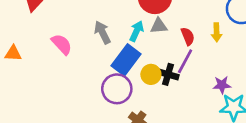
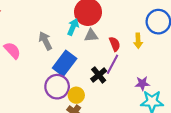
cyan arrow: (137, 31) -> (73, 27), moved
yellow circle: (151, 74) -> (76, 95), moved
black cross: (168, 74) -> (99, 75), turned 35

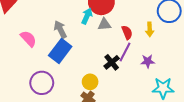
blue rectangle: (65, 63) -> (60, 51), moved
purple star: (142, 83) -> (148, 61), moved
purple circle: (57, 87) -> (42, 83), moved

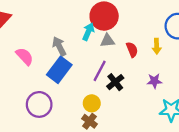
purple line: (125, 52) -> (100, 71), moved

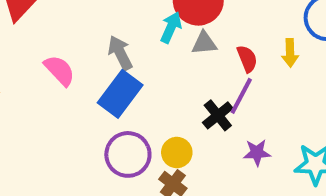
purple line: (100, 71) -> (241, 96), moved
purple star: (154, 81) -> (257, 153), moved
purple circle: (39, 104) -> (128, 154), moved

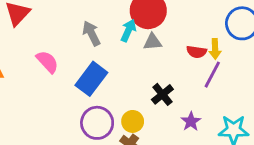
gray arrow: (120, 53) -> (91, 33), moved
red semicircle: (247, 59) -> (197, 52), moved, turned 120
purple line: (241, 96) -> (212, 75), moved
purple star: (257, 153) -> (191, 121), turned -30

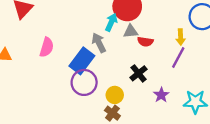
gray arrow: (91, 33) -> (99, 43), moved
red semicircle: (197, 52) -> (145, 42), moved
pink semicircle: (47, 62) -> (47, 47), turned 60
purple circle: (97, 123) -> (84, 82), moved

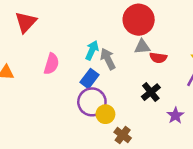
cyan arrow: (111, 22) -> (92, 50), moved
blue rectangle: (82, 61) -> (89, 79), size x0.7
yellow circle: (115, 95) -> (105, 114), moved

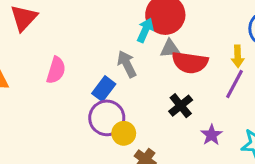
cyan arrow: (92, 50) -> (145, 30), moved
red semicircle: (158, 58) -> (190, 62), size x1.6

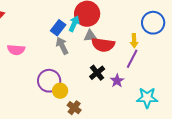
pink semicircle: (56, 70) -> (16, 50), turned 78
blue rectangle: (104, 89) -> (58, 28), moved
purple star: (211, 135) -> (117, 81), moved

